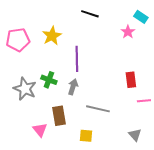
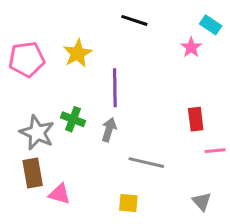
brown rectangle: (59, 116) -> (33, 173), moved
pink triangle: (40, 130) -> (60, 194), turned -35

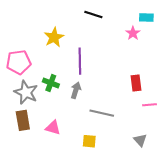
cyan rectangle: (211, 25) -> (146, 18), turned -32
pink pentagon: (27, 59) -> (19, 62), moved
pink triangle: (60, 194) -> (53, 128), moved

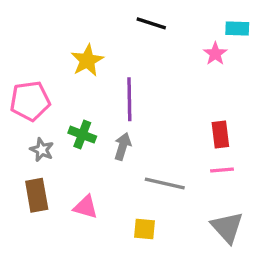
gray star: (26, 92) -> (42, 150), size x0.6
pink line: (150, 105) -> (222, 170), moved
gray triangle: (140, 140) -> (227, 227), size x1.5

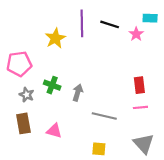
black line: (151, 23) -> (110, 24), moved
purple line: (129, 99) -> (82, 23), moved
yellow square: (145, 229) -> (99, 149), moved

